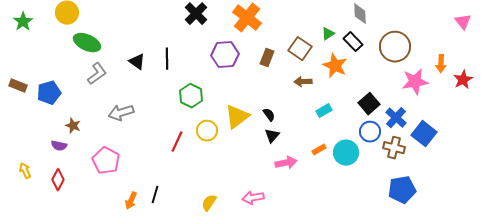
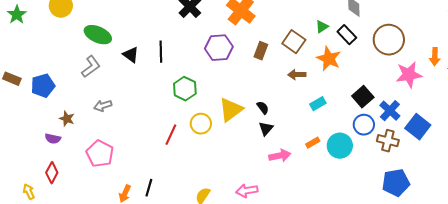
green ellipse: (87, 43) -> (98, 35), moved
gray arrow: (121, 113) -> (103, 106), moved, size x0.7
yellow arrow: (25, 171) -> (29, 192), moved

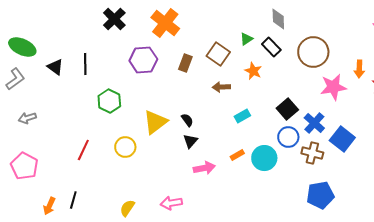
orange star: (329, 59) -> (253, 71), size x0.7
yellow circle: (201, 124) -> (125, 147), moved
red line: (171, 135) -> (83, 150), moved

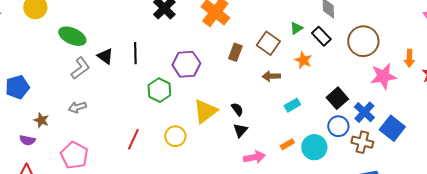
purple hexagon: (143, 60) -> (186, 64), moved
gray L-shape: (15, 79) -> (80, 68), moved

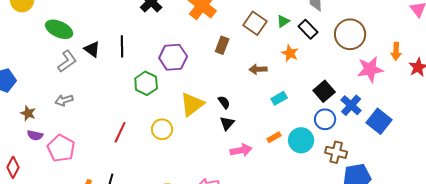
brown square: (268, 43) -> (255, 23), moved
purple semicircle: (27, 140) -> (35, 135), moved
brown cross: (362, 142) -> (336, 152), moved

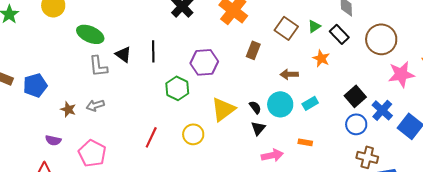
gray L-shape: (67, 61) -> (98, 66), turned 120
brown star: (28, 113) -> (68, 109), moved
purple semicircle: (35, 135) -> (53, 140), moved
orange rectangle: (274, 137) -> (305, 142), turned 40
cyan circle: (301, 140) -> (280, 104), moved

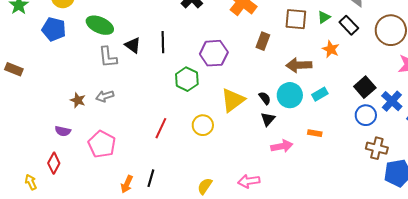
brown square: (286, 28) -> (296, 19), turned -30
brown arrow: (289, 74) -> (299, 65), size x1.4
blue pentagon: (35, 85) -> (54, 29), moved, turned 30

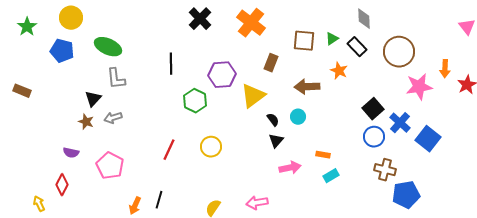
black triangle: (133, 45) -> (93, 99), moved, turned 36
cyan rectangle: (320, 94) -> (331, 176), moved
cyan circle: (290, 95) -> (298, 117), size x0.6
yellow triangle: (233, 100) -> (253, 96), moved

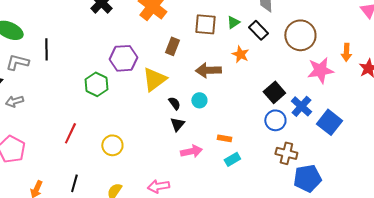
black line: (171, 64) -> (46, 49), moved
gray L-shape: (116, 79) -> (17, 62), turned 110
yellow circle: (211, 147) -> (112, 145), moved
black line: (159, 200) -> (74, 183), moved

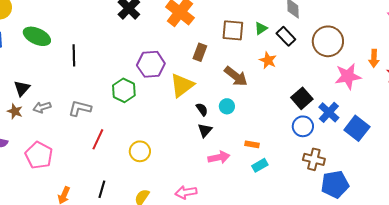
gray L-shape: (17, 62) -> (80, 108), moved
brown arrow: (208, 70) -> (236, 76), turned -140

